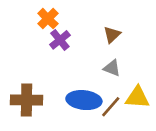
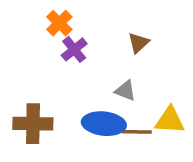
gray triangle: (112, 68) -> (125, 91), moved
brown line: (111, 107) -> (137, 132), turned 50

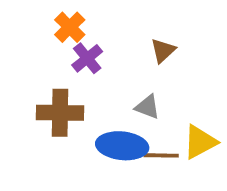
yellow triangle: (170, 120) -> (200, 142), turned -32
brown cross: (33, 124) -> (60, 113), moved

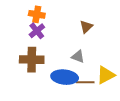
orange cross: (70, 27) -> (37, 14), turned -35
purple cross: (87, 58) -> (37, 31), moved

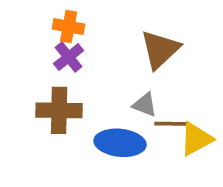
brown triangle: (86, 27) -> (160, 49), size x1.6
brown line: (85, 82) -> (171, 124), moved

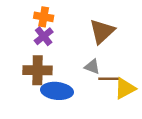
blue ellipse: (120, 143) -> (57, 91), moved

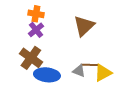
gray triangle: (92, 67) -> (79, 71), moved
brown cross: (38, 70) -> (31, 58), turned 35

